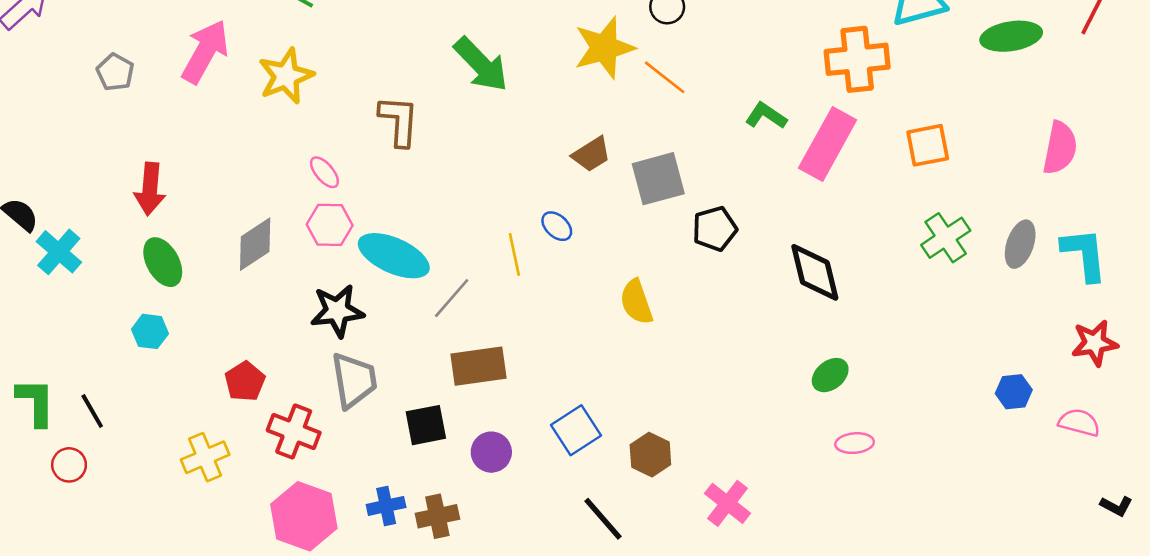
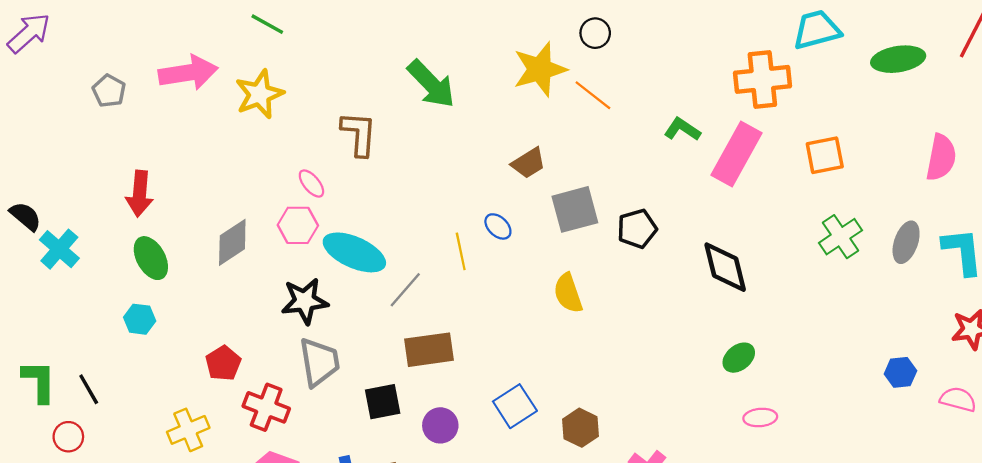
pink arrow: (205, 52) -> (188, 73), turned 52
pink ellipse: (324, 172) -> (311, 183), moved
gray square: (658, 179) -> (575, 209), moved

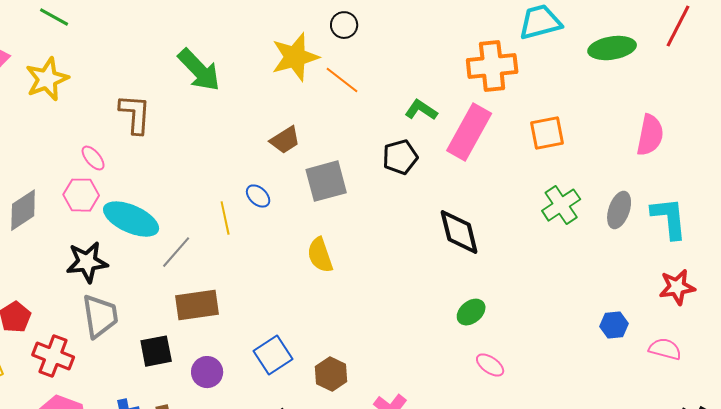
black pentagon: (637, 229) -> (400, 157), moved
pink ellipse: (760, 418) -> (490, 365), turned 40

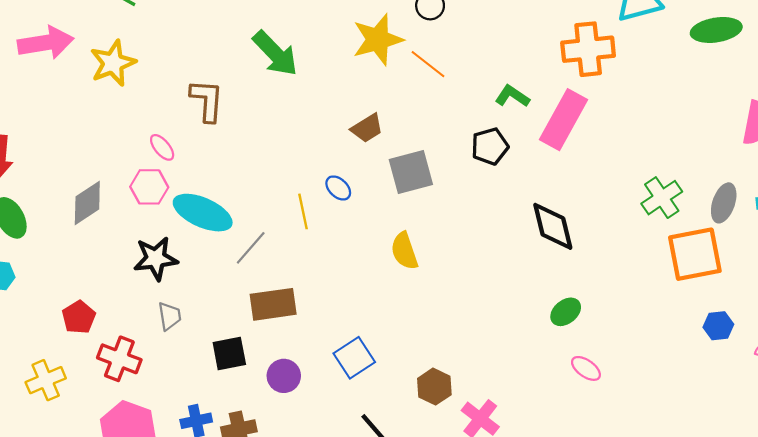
orange square: (547, 133) -> (695, 254), moved, size x1.5
gray trapezoid: (100, 316) -> (170, 316), size x0.6
brown hexagon: (331, 374) -> (434, 387), moved

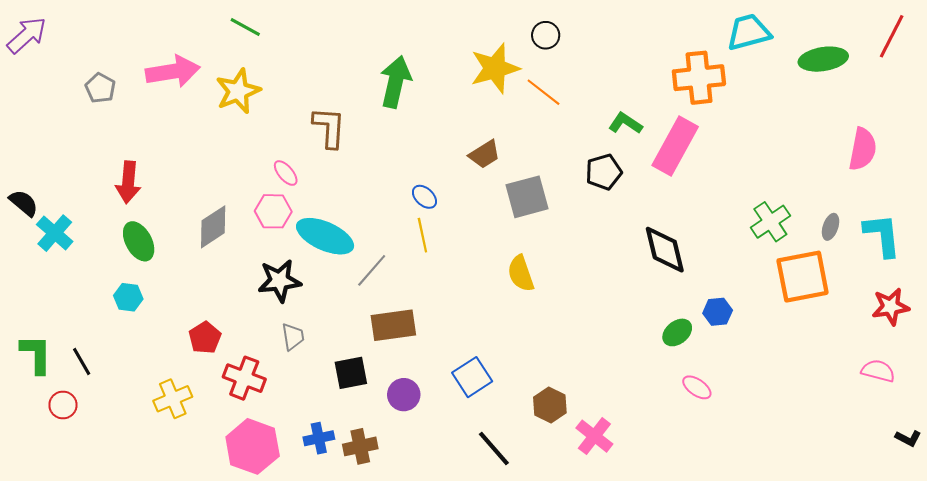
green arrow: (275, 53) -> (395, 82), turned -123
blue ellipse: (338, 188) -> (424, 197), moved
gray ellipse: (724, 203) -> (831, 227), size x0.7
blue hexagon: (718, 326) -> (718, 312), moved

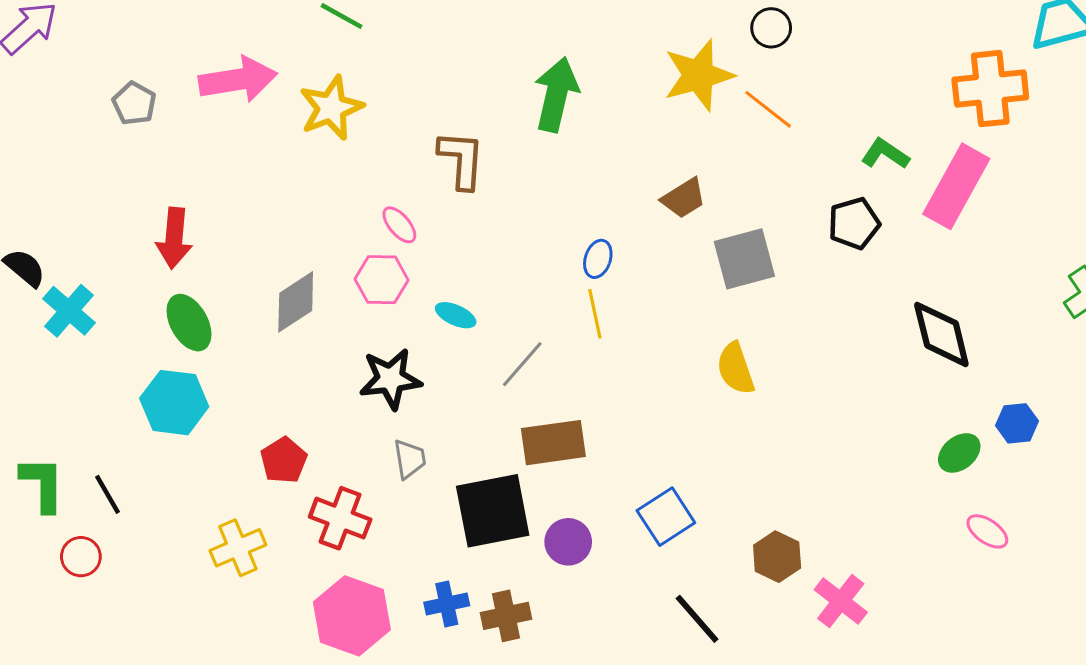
blue ellipse: (424, 197) -> (598, 259), turned 65
cyan ellipse: (325, 236) -> (456, 315), size x0.5
cyan hexagon: (128, 297) -> (174, 403), size x1.6
black square: (351, 373) -> (493, 511), size x1.6

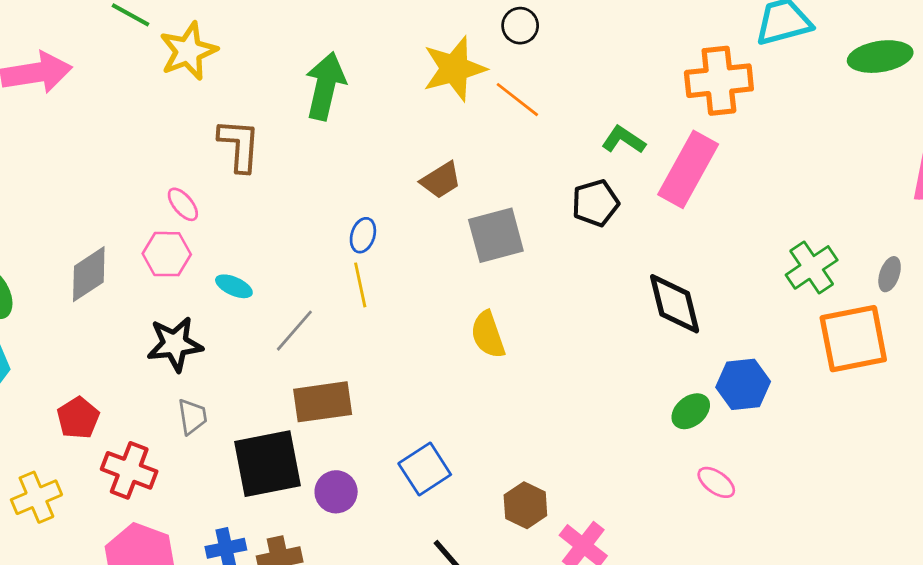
yellow star: (331, 108) -> (188, 51), moved
blue hexagon: (1017, 423) -> (743, 384), size x1.4

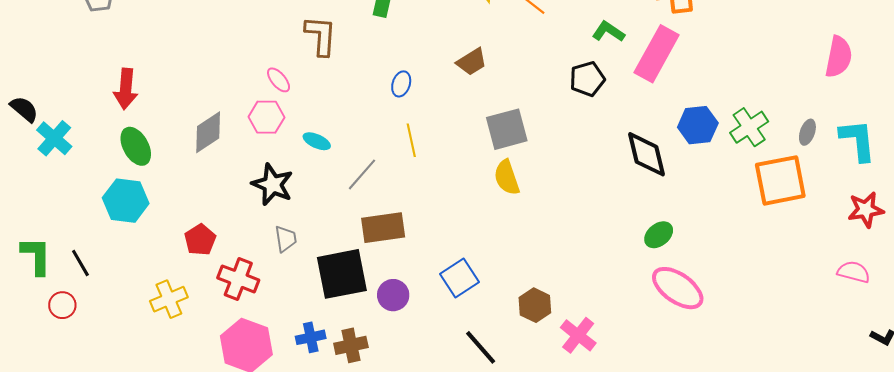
blue ellipse: (363, 235) -> (401, 84), moved
gray square: (496, 235) -> (507, 129), moved
black star: (175, 344) -> (272, 184), turned 30
blue hexagon: (743, 384) -> (698, 125), moved
pink ellipse: (716, 482) -> (678, 288), size x1.8

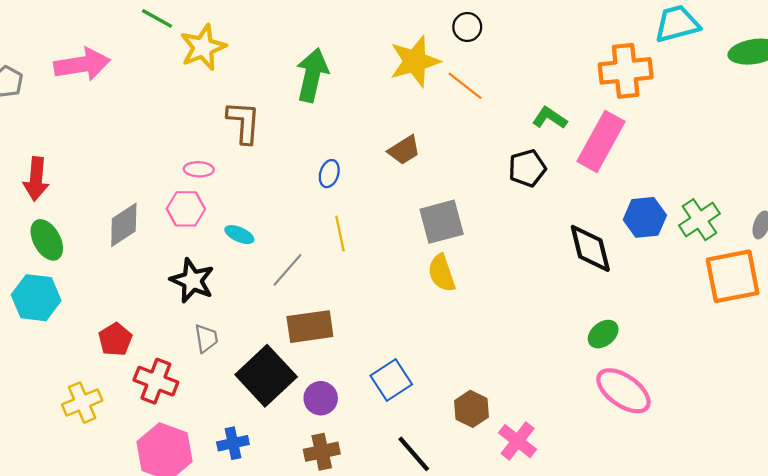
pink ellipse: (279, 80) -> (199, 169), turned -48
black square: (342, 274) -> (266, 376), turned -32
brown cross: (351, 345) -> (322, 452), moved

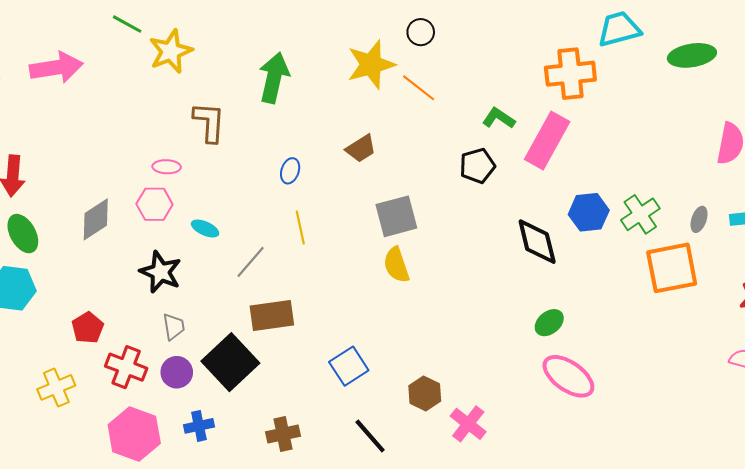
purple circle: (321, 398) -> (177, 372), moved

